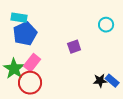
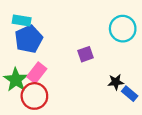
cyan circle: (106, 25) -> (123, 29), size x1.5
black star: (100, 81) -> (116, 82), moved

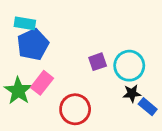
cyan circle: (123, 29) -> (129, 66), moved
red circle: (34, 96) -> (75, 109), moved

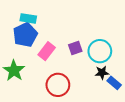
cyan rectangle: (25, 23) -> (28, 18), moved
pink rectangle: (42, 83) -> (47, 51), moved

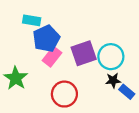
blue pentagon: (25, 35) -> (46, 39), moved
purple square: (75, 48) -> (84, 53), size x1.6

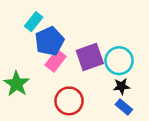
cyan rectangle: (32, 20) -> (34, 22), turned -60
blue rectangle: (127, 92) -> (124, 107), moved

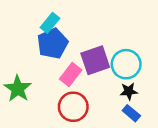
cyan rectangle: (34, 22) -> (50, 23), moved
pink rectangle: (56, 61) -> (71, 74), moved

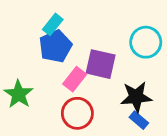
purple square: (95, 60) -> (101, 64), turned 32
cyan circle: (126, 64) -> (146, 42), moved
black star: (129, 91) -> (136, 97), size x1.6

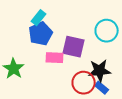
pink rectangle: (75, 79) -> (55, 58), turned 54
red circle: (77, 113) -> (84, 83), moved

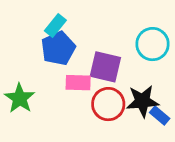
red circle: (84, 83) -> (108, 104), moved
blue rectangle: (102, 88) -> (160, 115), moved

